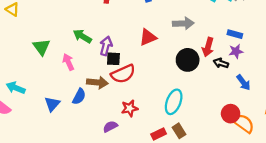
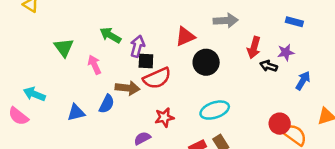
blue rectangle: (235, 34) -> (294, 22), moved
black circle: (188, 60) -> (206, 62), moved
blue arrow: (243, 82) -> (303, 81), moved, turned -112
cyan ellipse: (174, 102) -> (215, 110), turned 50
blue triangle: (52, 104) -> (76, 113), turned 35

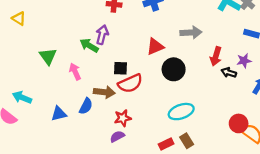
purple arrow: (137, 46) -> (102, 35), moved
red star: (164, 117) -> (123, 118), moved

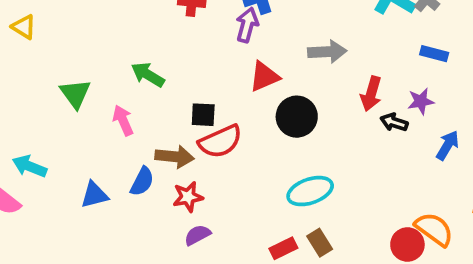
purple arrow: (102, 35) -> (247, 25), moved
red star: (123, 118) -> (188, 197), moved
red circle: (239, 123) -> (407, 244), moved

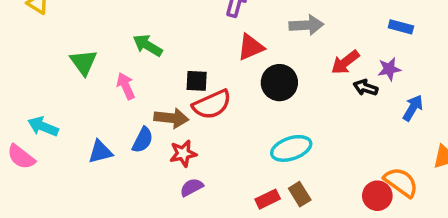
red arrow: (371, 94) -> (345, 62), turned 36

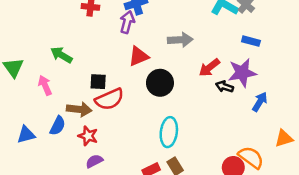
purple star: (389, 69) -> (242, 73), size x1.6
cyan ellipse: (291, 148) -> (169, 132), turned -64
red star: (183, 153) -> (88, 136), turned 30

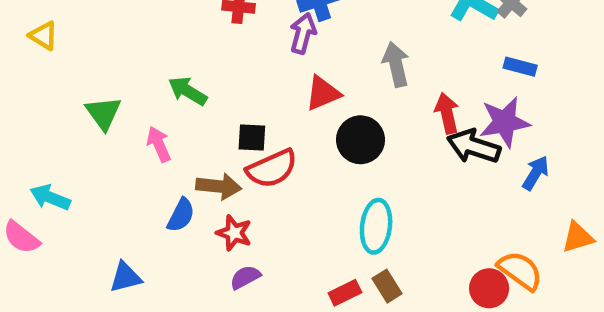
gray arrow: (180, 40) -> (396, 64), turned -100
red arrow: (209, 68) -> (447, 113), turned 115
black arrow: (224, 87) -> (474, 146), size x1.6
blue triangle: (26, 135) -> (126, 277), moved

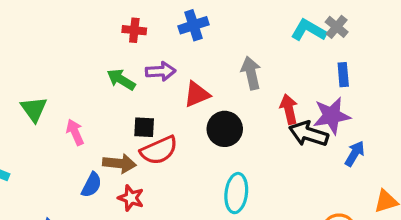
purple arrow: (303, 33) -> (161, 71), moved, turned 72
blue rectangle: (520, 67) -> (343, 75), turned 70
green arrow: (188, 91) -> (121, 80), moved

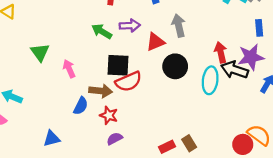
gray arrow: (251, 73) -> (179, 26), moved
black square: (144, 127) -> (118, 65), size x1.5
cyan ellipse: (236, 193) -> (210, 80), moved

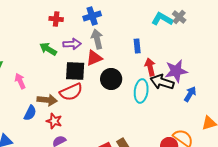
gray arrow: (179, 26) -> (97, 39), moved
blue rectangle: (259, 28) -> (137, 46), moved
black square: (118, 65) -> (75, 71), moved

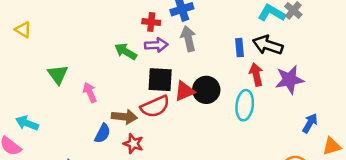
red cross: (56, 19) -> (151, 22), moved
red triangle: (94, 58) -> (184, 91), moved
black arrow: (162, 82) -> (268, 45), moved
blue arrow: (190, 94) -> (310, 123), moved

